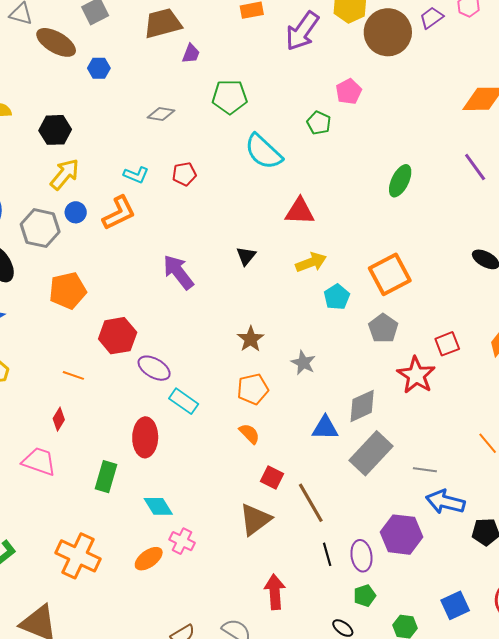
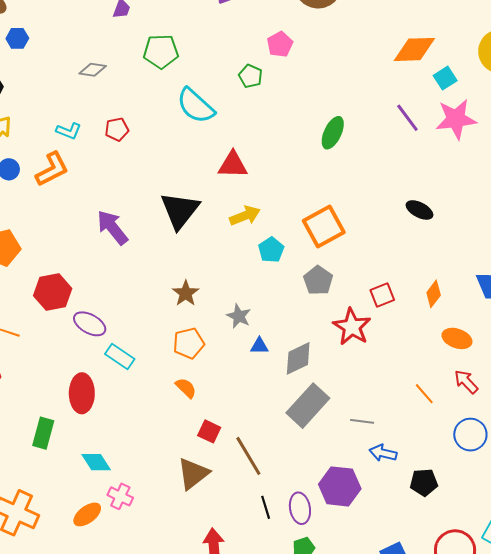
blue hexagon: (99, 68) -> (17, 38), moved
black triangle: (246, 256) -> (180, 210), size x2.0
blue triangle: (325, 428) -> (259, 346), moved, size x0.7
blue arrow: (445, 502) -> (383, 453), size x0.7

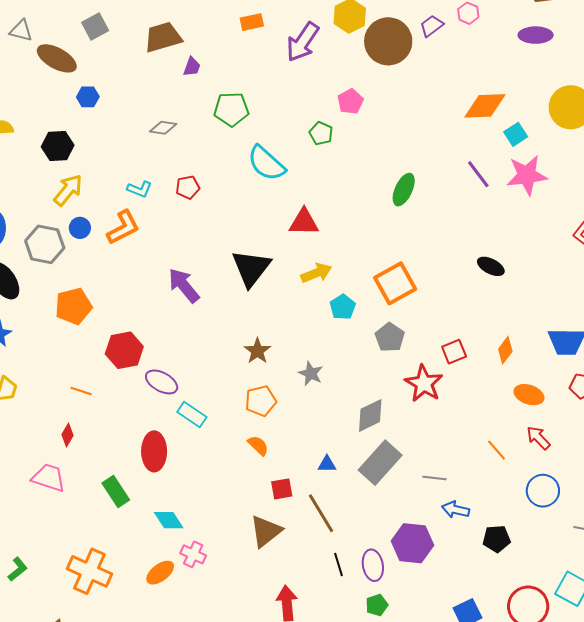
blue triangle: (259, 346) -> (327, 464), moved
red square: (209, 431) -> (282, 489), turned -35
green rectangle: (43, 433) -> (116, 491), turned -48

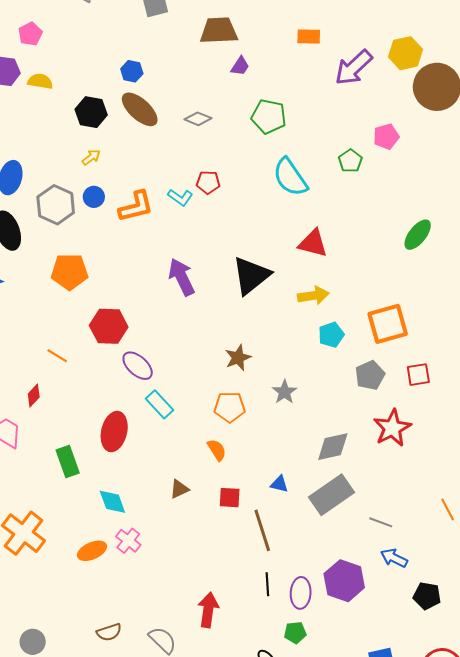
brown ellipse: (57, 58) -> (140, 109), moved
cyan L-shape: (140, 189) -> (180, 197), moved
yellow arrow: (68, 190) -> (91, 157), size x0.6
red square: (454, 352) -> (418, 375), moved
brown triangle: (266, 531) -> (179, 489), moved, size x0.6

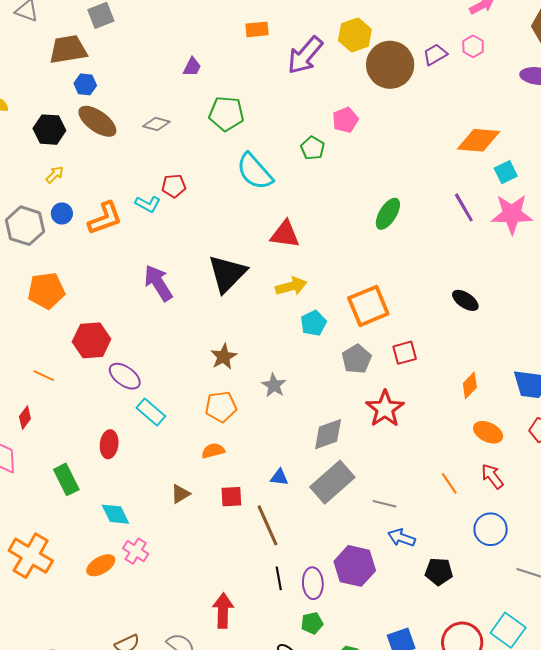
brown trapezoid: (219, 31) -> (68, 49), moved
red ellipse: (114, 432) -> (109, 444), size x0.7
orange semicircle: (217, 450) -> (213, 451), turned -65

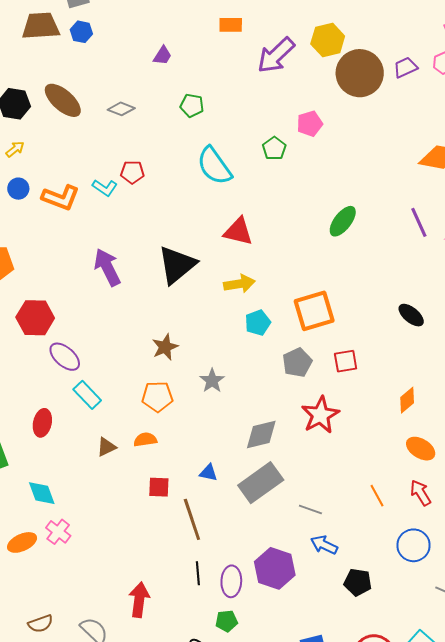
blue hexagon: (85, 84) -> (81, 32), moved
green pentagon: (226, 114) -> (192, 106), size x0.7
orange L-shape: (105, 218) -> (61, 198), turned 36
brown triangle: (180, 494) -> (106, 447), moved

